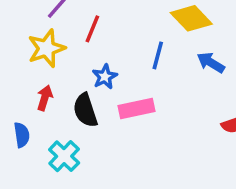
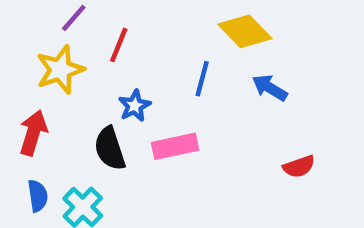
red arrow: (45, 98) -> (33, 133), moved, size x1.4
blue semicircle: (22, 135) -> (38, 196), moved

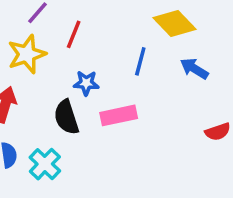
blue star: (135, 106) -> (86, 83), turned 30

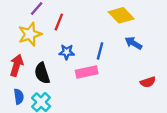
blue line: (140, 61) -> (100, 51), moved
black semicircle: (66, 117) -> (42, 73), moved

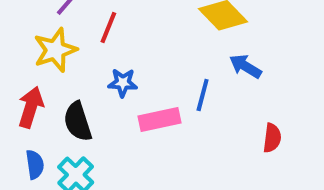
blue line: (100, 51) -> (203, 95), moved
red semicircle: (148, 82) -> (272, 138), turned -64

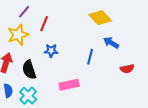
pink rectangle: (160, 120) -> (69, 85), moved
red semicircle: (272, 138) -> (127, 69), moved, turned 72

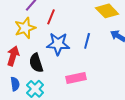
blue star: (51, 51) -> (58, 44), size x1.6
blue line: (90, 57) -> (87, 41), moved

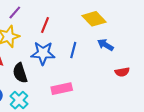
red line: (51, 17) -> (45, 25), moved

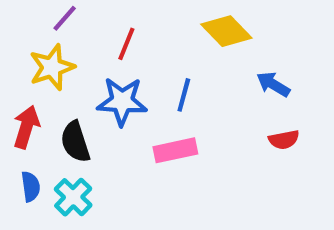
blue arrow: (106, 45) -> (273, 84), moved
pink rectangle: (62, 89) -> (175, 150), moved

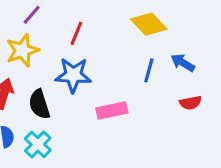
blue line: (184, 95) -> (149, 70), moved

